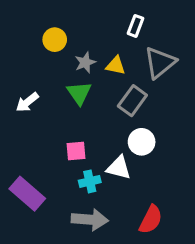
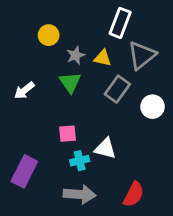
white rectangle: (135, 26) -> (120, 23), size x1.5
white circle: (142, 142) -> (153, 107), moved
purple rectangle: (27, 194) -> (24, 171), turned 76

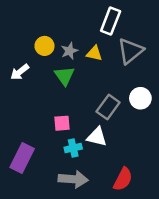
yellow circle: (49, 35) -> (45, 46), moved
gray rectangle: (117, 89) -> (108, 107), moved
white arrow: (24, 90) -> (20, 72), moved

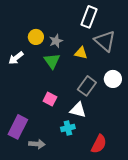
gray triangle: (130, 51) -> (105, 41), turned -40
yellow triangle: (94, 53) -> (81, 53), moved
pink square: (62, 123) -> (50, 99), turned 32
cyan cross: (73, 148) -> (68, 128), moved
gray arrow: (73, 179) -> (37, 144), moved, size x0.7

